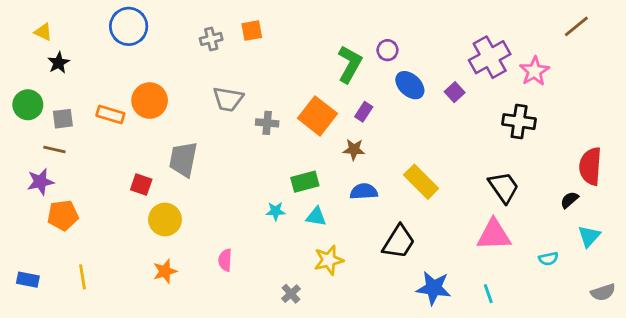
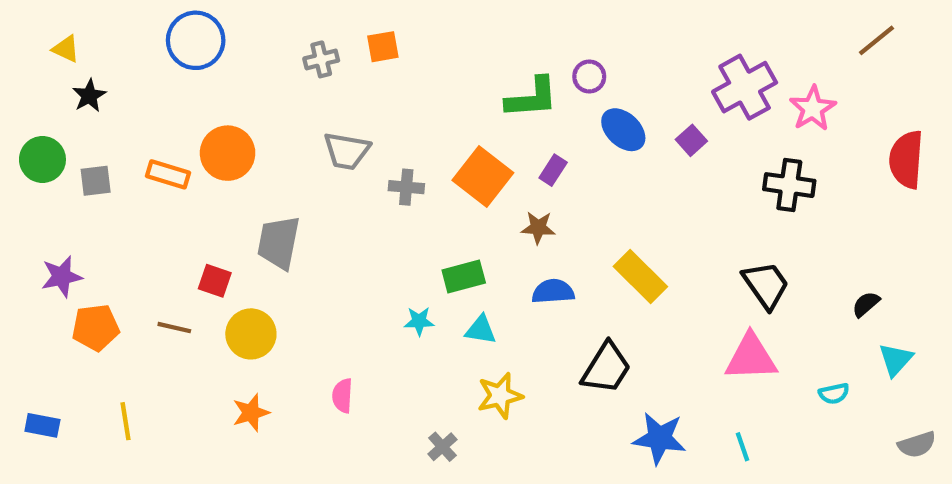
green L-shape: (350, 64) -> (532, 98), turned 57
brown line: (54, 150) -> (174, 328), moved
red semicircle: (590, 166) -> (906, 159), moved

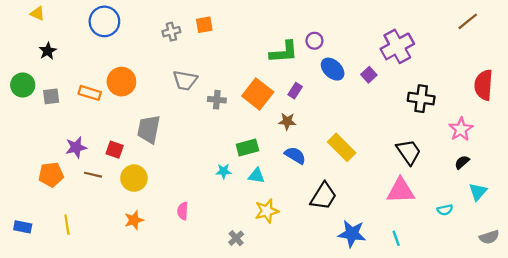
yellow triangle: (66, 49) -> (37, 13), moved
pink star: (813, 108) -> (461, 129), moved
purple star: (62, 277) -> (76, 147), moved
blue semicircle: (553, 291) -> (295, 155), turned 35

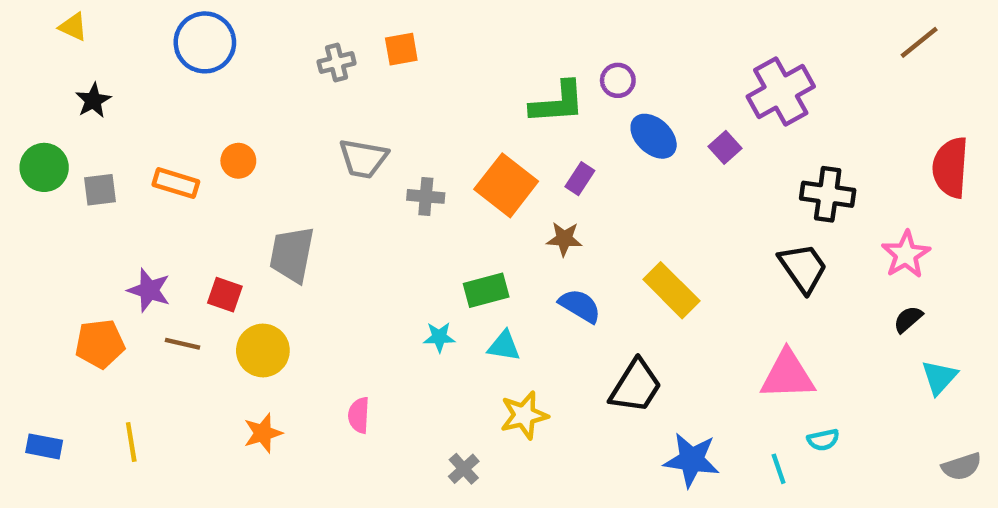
orange circle: (121, 82) -> (238, 161), size x0.6
purple star: (76, 147) -> (149, 290), turned 30
black trapezoid: (409, 152) -> (803, 268), moved
cyan semicircle: (445, 210) -> (823, 440), moved

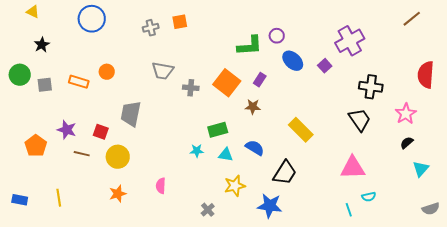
blue semicircle: (580, 306) -> (255, 148), moved
orange pentagon: (100, 344) -> (36, 146), moved, turned -30
blue star: (691, 460) -> (270, 206), moved

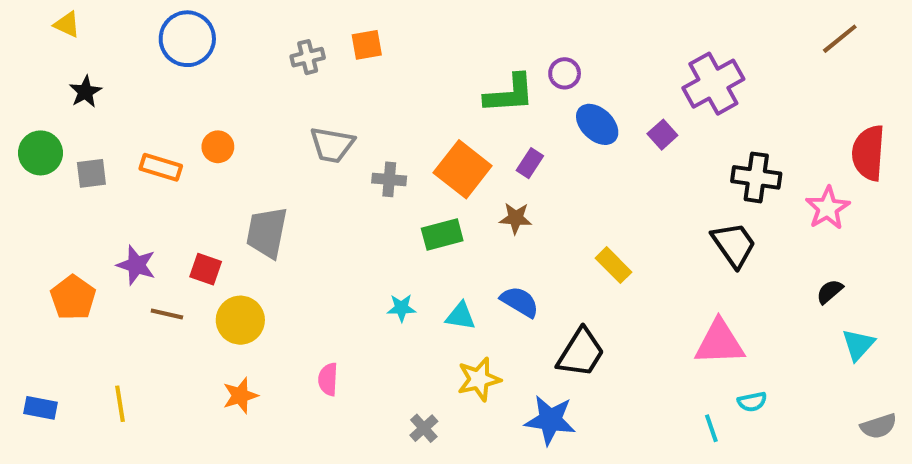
pink star: (406, 114) -> (828, 208), moved
green rectangle: (218, 130) -> (442, 234), moved
yellow rectangle: (301, 130) -> (613, 265), size x0.7

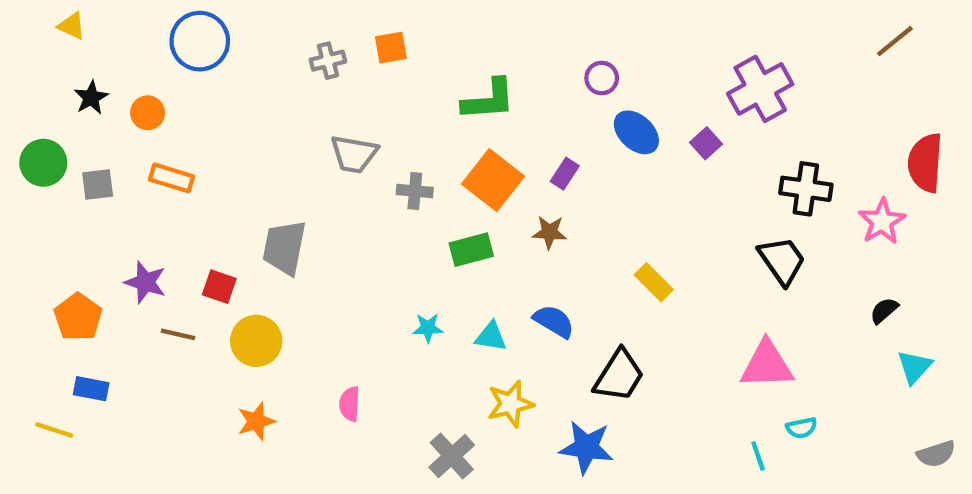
green L-shape: (509, 94) -> (489, 100), moved
orange circle: (218, 147) -> (148, 113), moved
yellow line: (120, 404) -> (54, 430), moved, turned -63
blue rectangle: (40, 408) -> (91, 389), moved
gray cross: (424, 428) -> (452, 456), size x1.5

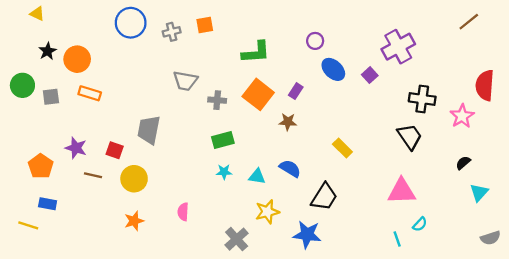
blue circle: (200, 41) -> (131, 23), moved
orange circle: (148, 113) -> (77, 59), size x1.5
green rectangle: (471, 250) -> (223, 140), moved
cyan semicircle: (801, 428) -> (420, 224), turned -35

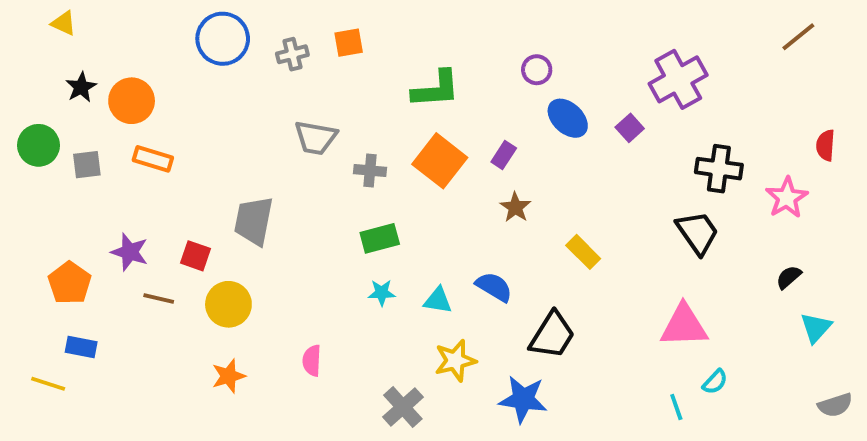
red semicircle: (485, 85) -> (826, 145), size x0.6
brown star: (288, 122) -> (515, 207), moved, turned 30

